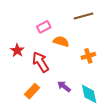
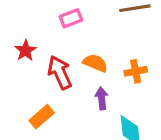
orange semicircle: (61, 41) -> (95, 63), moved
purple arrow: (64, 86) -> (102, 98), moved, turned 40

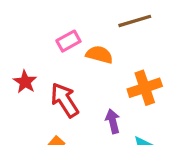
orange semicircle: (95, 63) -> (99, 55), moved
orange cross: (136, 71) -> (145, 88), size x1.4

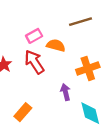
red arrow: (65, 100) -> (34, 62), moved

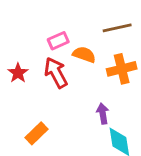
orange cross: (88, 68) -> (122, 69), moved
purple arrow: (65, 92) -> (103, 114), moved

